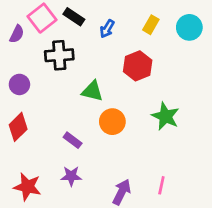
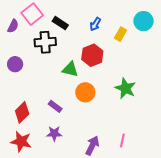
black rectangle: (74, 17) -> (60, 23), moved
yellow rectangle: (151, 25) -> (120, 34), moved
blue arrow: (107, 29) -> (95, 24), moved
red hexagon: (138, 66) -> (92, 55), moved
red diamond: (18, 127) -> (22, 112), moved

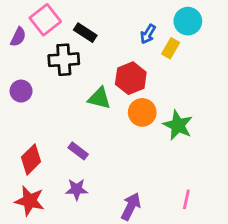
cyan circle: (144, 21) -> (188, 21), moved
blue arrow: (95, 24) -> (148, 34), moved
orange circle: (85, 92) -> (142, 112), moved
pink line: (122, 141) -> (186, 199), moved

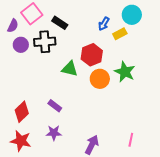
yellow rectangle: (171, 48) -> (120, 34), turned 32
purple circle: (21, 91) -> (21, 45), moved
green star: (178, 125) -> (125, 72), moved

